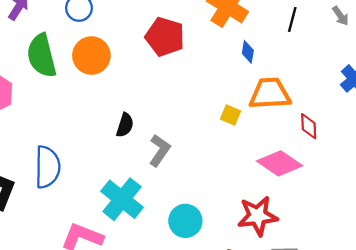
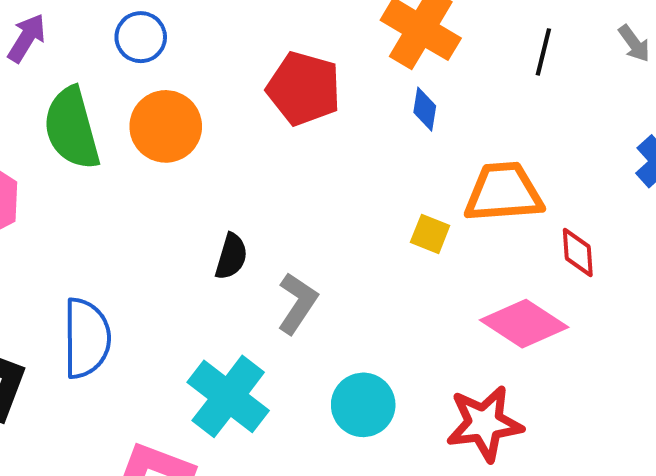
blue diamond: (248, 52) -> (425, 109), moved
cyan circle: (185, 221) -> (363, 405), moved

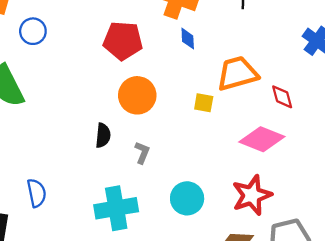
orange circle: (166, 126) -> (137, 95), moved
gray L-shape: (297, 303) -> (142, 153), size x0.7
blue semicircle: (87, 338) -> (37, 193), size x0.7
cyan cross: (228, 396) -> (116, 208), turned -36

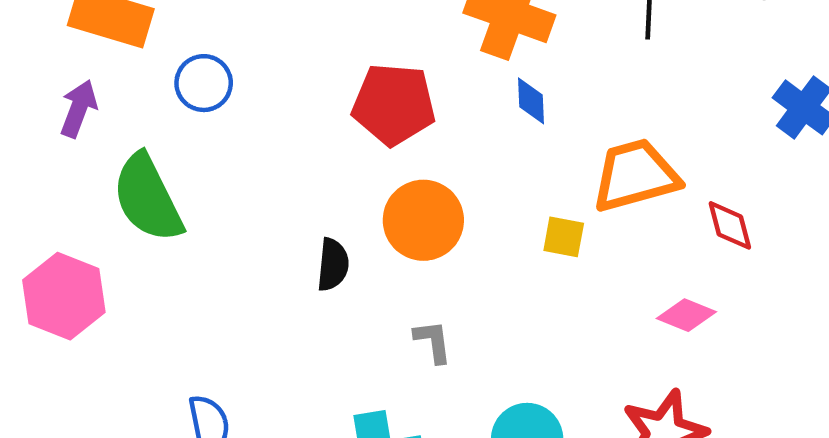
black semicircle: (103, 135) -> (333, 265), moved
pink diamond: (262, 139) -> (686, 315), size x0.6
gray L-shape: (142, 153) -> (433, 341), turned -30

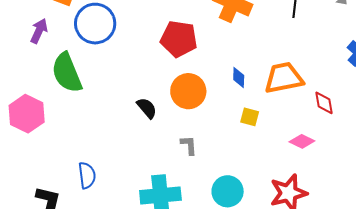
blue circle: (204, 83) -> (95, 24), size x1.6
blue diamond: (531, 101) -> (239, 78), moved
yellow square: (564, 237) -> (250, 117), moved
black semicircle: (333, 265) -> (147, 108), turned -50

